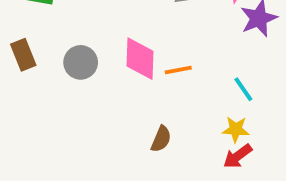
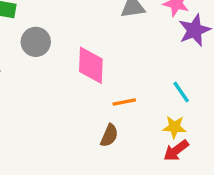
gray circle: (81, 62) -> (36, 42), moved
orange line: (178, 70) -> (124, 102), moved

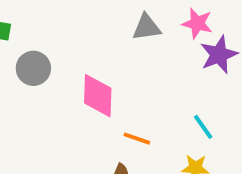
orange line: (124, 102) -> (137, 139), turned 30

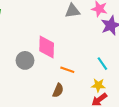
gray circle: (33, 68) -> (25, 60), moved

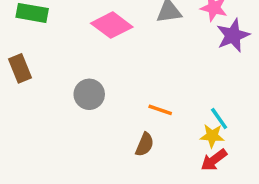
pink diamond: (47, 47) -> (112, 25), moved, turned -55
cyan line: (102, 64) -> (219, 119), moved

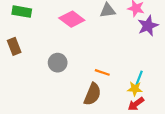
cyan line: (219, 119) -> (139, 78), turned 56
brown semicircle: (145, 144) -> (92, 94), size x1.5

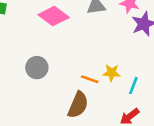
yellow star: (135, 89) -> (112, 73), moved

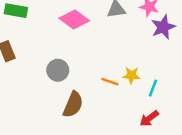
brown semicircle: (78, 105) -> (73, 105), moved

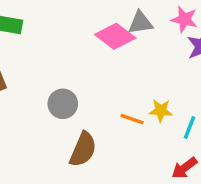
pink diamond: (74, 19) -> (115, 36), moved

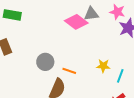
orange line: (132, 119) -> (69, 71), moved

